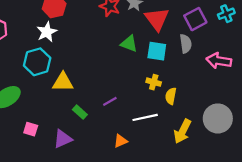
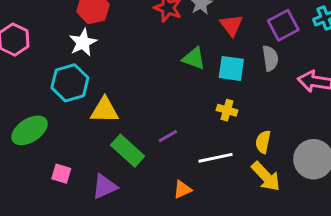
red triangle: (157, 19) -> (231, 25), size x0.7
yellow semicircle: (171, 96) -> (263, 142), moved
green rectangle: (80, 112) -> (128, 151), size x1.6
yellow arrow: (183, 131) -> (266, 176), turned -70

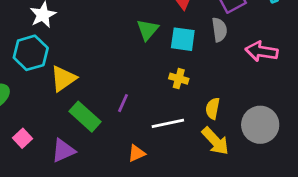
green triangle: (194, 58) -> (147, 30), turned 50
yellow triangle: (105, 110) -> (63, 79), turned -36
purple line: (168, 136) -> (123, 103), turned -36
pink square: (61, 174) -> (23, 138), turned 30

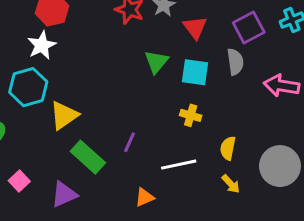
yellow arrow: (215, 141) -> (231, 184), size x0.6

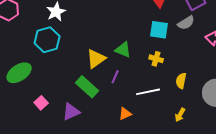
green triangle: (156, 62) -> (123, 50), moved, turned -48
gray semicircle: (235, 62) -> (186, 23), turned 66
yellow triangle: (64, 115) -> (96, 59), moved
yellow arrow: (231, 184) -> (180, 115), moved, turned 72

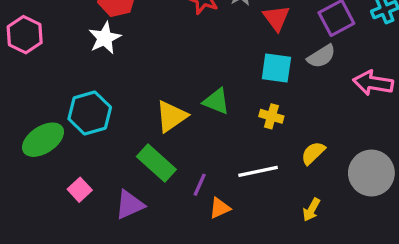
cyan hexagon: (47, 40) -> (90, 113), moved
purple line: (115, 77) -> (200, 185), moved
yellow semicircle: (181, 81) -> (313, 153), turned 35

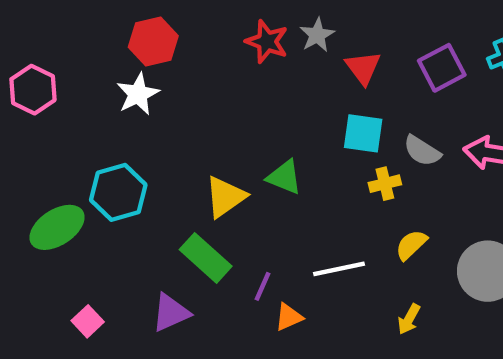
gray semicircle: (321, 56) -> (422, 151), moved, turned 64
yellow cross: (271, 116) -> (385, 184), moved, turned -30
pink square: (80, 190) -> (88, 321), moved

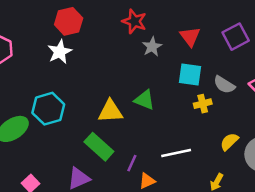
gray star: (317, 35) -> (152, 47), moved
yellow triangle: (225, 197) -> (110, 111), turned 32
yellow semicircle: (411, 245) -> (229, 142), moved

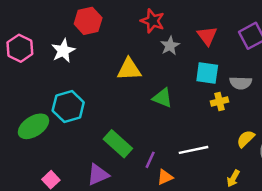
white star: (60, 52) -> (63, 51), moved
gray semicircle: (224, 85) -> (241, 83), turned -30
yellow triangle: (110, 111) -> (129, 69), moved

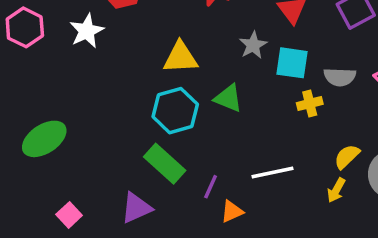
gray star: (170, 46) -> (253, 45), moved
cyan hexagon: (68, 106) -> (175, 111), moved
yellow arrow: (233, 178) -> (336, 190), moved

